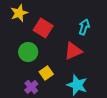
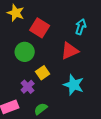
yellow star: (19, 13) -> (16, 13), turned -30

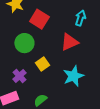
cyan star: (74, 85) -> (73, 76), turned 30
purple cross: (28, 87) -> (19, 76), moved

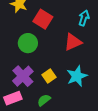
yellow square: (42, 64) -> (49, 76), moved
purple cross: (19, 76) -> (23, 76), size x1.5

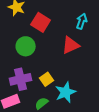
purple cross: (23, 76) -> (21, 79), turned 30
cyan star: (77, 76) -> (66, 92), moved

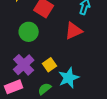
purple cross: (21, 79) -> (24, 65), turned -30

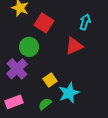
purple cross: (24, 65) -> (17, 69), moved

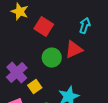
green circle: (29, 47) -> (52, 58), moved
yellow square: (50, 80) -> (35, 87), moved

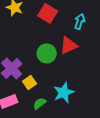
red square: (44, 27) -> (48, 13), moved

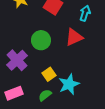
green circle: (47, 53) -> (41, 40), moved
yellow square: (30, 82) -> (49, 74), moved

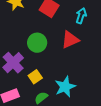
yellow square: (49, 74) -> (35, 77), moved

